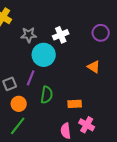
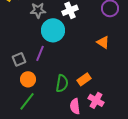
green semicircle: (47, 95) -> (62, 83), moved
orange rectangle: (75, 104) -> (84, 79), turned -32

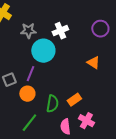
orange circle: (28, 79) -> (27, 94), moved
green line: (27, 101) -> (29, 123), moved

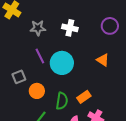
white cross: (60, 31) -> (70, 28), turned 35
cyan circle: (43, 51) -> (62, 63), moved
purple line: (30, 74) -> (40, 56), moved, turned -49

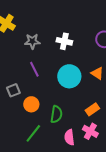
cyan circle: (62, 63) -> (69, 76), moved
orange rectangle: (84, 97) -> (92, 109), moved

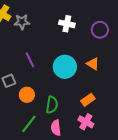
gray star: (32, 41) -> (22, 22), moved
white cross: (64, 41) -> (67, 24), moved
pink semicircle: (69, 137) -> (56, 128), moved

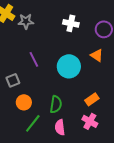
orange triangle: (93, 64) -> (97, 55), moved
orange circle: (27, 95) -> (24, 102), moved

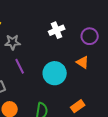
gray star: (26, 21) -> (13, 42), moved
white cross: (71, 23) -> (57, 30), turned -35

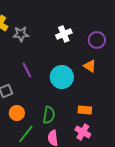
gray star: (13, 42) -> (21, 34), moved
orange rectangle: (78, 106) -> (85, 110), turned 40

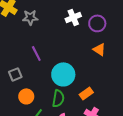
purple circle: (97, 40) -> (97, 23), moved
cyan circle: (62, 77) -> (63, 74), moved
orange rectangle: (85, 110) -> (86, 93), moved, turned -40

